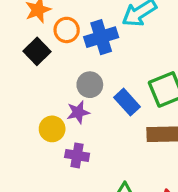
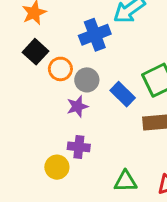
orange circle: (67, 30) -> (60, 69), moved
yellow circle: (52, 129) -> (57, 167), moved

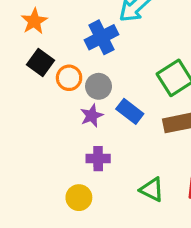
blue rectangle: (123, 94) -> (130, 111), moved
yellow circle: (57, 167) -> (79, 198), moved
green triangle: (125, 181) -> (152, 190), turned 35

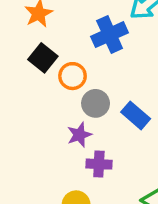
gray circle: (99, 86) -> (96, 103), moved
purple star: (92, 116) -> (79, 135), moved

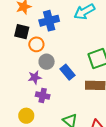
blue cross: (110, 35) -> (49, 21), moved
black square: (43, 58) -> (22, 32), turned -35

